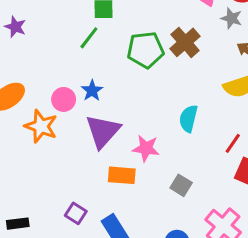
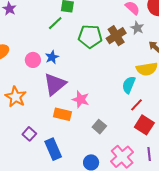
gray star: (232, 18) -> (137, 28), moved
cyan semicircle: (188, 119) -> (129, 85), moved
orange star: (41, 126) -> (16, 97), moved

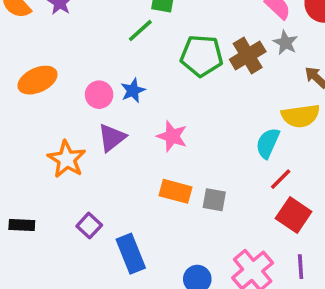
purple triangle: (55, 84) -> (112, 138), moved, size x0.7
pink star: (81, 99) -> (172, 136), moved
orange rectangle: (62, 114) -> (176, 191), moved
gray square: (99, 127) -> (214, 200), moved, turned -32

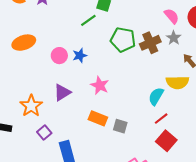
purple triangle: (112, 138) -> (62, 92), moved
orange star: (67, 159) -> (31, 106), moved

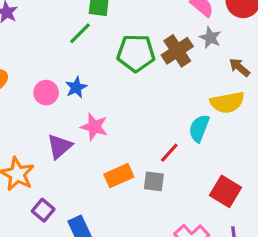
pink star: (100, 85) -> (94, 127), moved
orange rectangle: (98, 118) -> (119, 176), turned -36
red line: (161, 119) -> (169, 153), moved

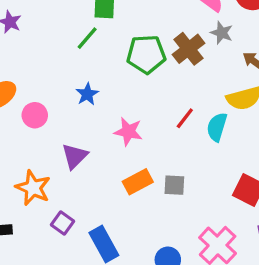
pink circle: (46, 93) -> (35, 115), moved
pink star: (94, 127) -> (128, 132), moved
red line: (169, 153) -> (185, 118), moved

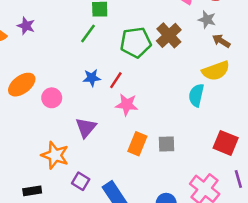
gray star: (222, 33) -> (207, 20), moved
blue star: (87, 94) -> (92, 78), turned 30
red line: (185, 118) -> (116, 80), moved
orange rectangle: (138, 182) -> (137, 144), turned -35

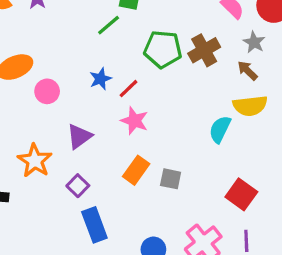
brown arrow: (221, 41) -> (248, 71), moved
blue star: (92, 78) -> (100, 79), turned -30
purple square: (81, 181) -> (78, 186), moved

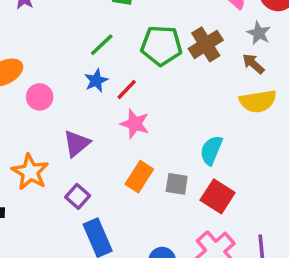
green line: (109, 25) -> (102, 45), moved
cyan semicircle: (220, 129) -> (211, 150), moved
red square: (241, 194) -> (218, 196), moved

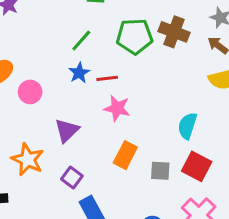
brown cross: (206, 44) -> (174, 32), turned -32
red line: (127, 89) -> (107, 78), turned 45
gray square: (177, 184) -> (160, 171), moved

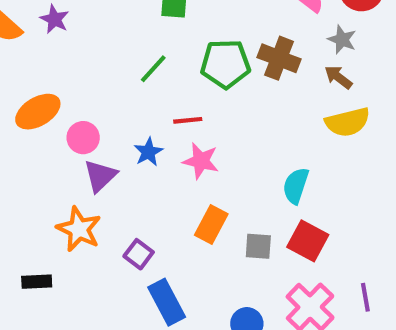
blue star: (79, 73) -> (148, 152), moved
purple triangle: (67, 130) -> (100, 176), moved

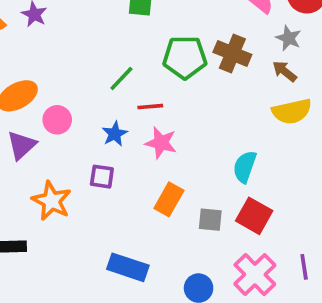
green line: (153, 69) -> (121, 78), moved
purple triangle: (100, 176) -> (22, 145), moved
purple square: (139, 254) -> (102, 177), moved, turned -30
blue rectangle: (167, 302) -> (128, 267), turned -45

